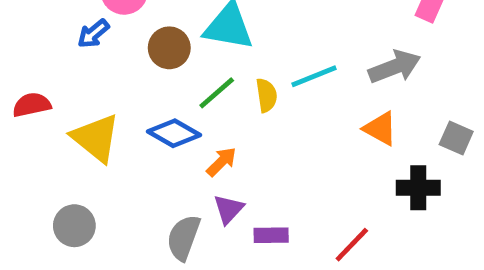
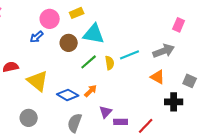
blue diamond: (174, 133) -> (68, 95), moved
purple triangle: (229, 209) -> (106, 112), moved
purple rectangle: (271, 235) -> (121, 122), moved

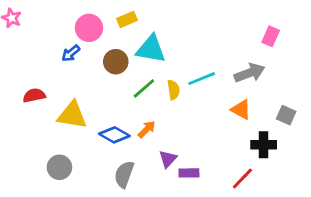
yellow triangle: (38, 81) -> (72, 115), turned -30
red line: (146, 126) -> (242, 179), moved

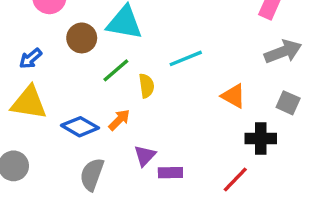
blue arrow: (71, 53) -> (31, 58), moved
gray arrow: (249, 73) -> (283, 52), moved
yellow semicircle: (173, 90) -> (147, 86), moved

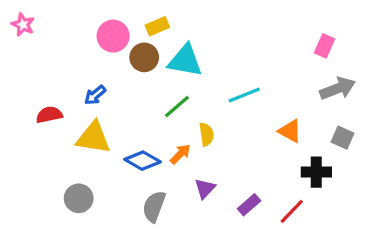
brown circle: (82, 38) -> (144, 57), moved
yellow semicircle: (147, 86) -> (206, 134), moved
purple rectangle: (170, 173) -> (249, 205), moved, turned -40

